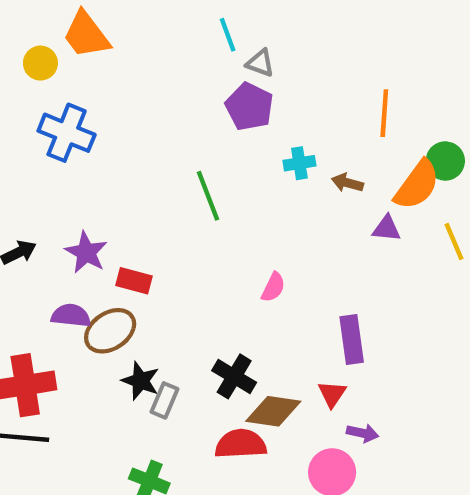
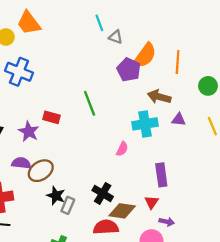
purple pentagon: (249, 107) -> (129, 70), moved
cyan cross: (299, 163) -> (145, 124), moved, size x1.6
brown arrow: (347, 183) -> (159, 97), size x1.5
orange semicircle: (417, 185) -> (145, 55), moved
red rectangle: (134, 281) -> (52, 117), moved

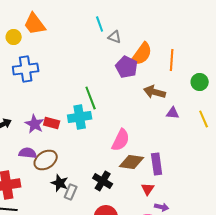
blue cross: (19, 72) -> (26, 69), turned -30
red rectangle: (52, 117) -> (52, 123), moved
cyan cross: (145, 124) -> (80, 117), moved
pink semicircle: (122, 149) -> (121, 140), size x1.6
brown diamond: (122, 211) -> (132, 162), moved

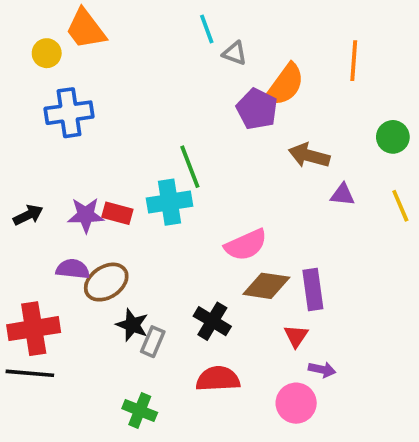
orange line: (172, 60) -> (354, 61), moved
purple star: (35, 124) -> (86, 215), turned -30
pink semicircle: (121, 140) -> (246, 245), turned 40

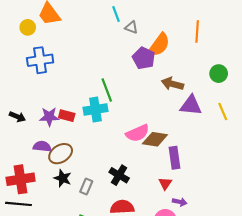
purple triangle: (343, 195) -> (191, 105), size x1.6
black arrow: (28, 215) -> (17, 117), turned 49
brown diamond: (266, 286) -> (155, 139), moved
black star: (132, 325) -> (63, 178), moved

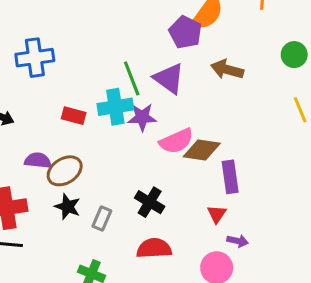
blue cross: (40, 60) -> (35, 58), moved
purple triangle: (191, 105) -> (169, 78), moved, turned 30
purple star: (49, 117) -> (142, 117), moved

